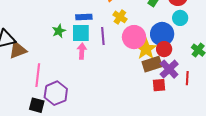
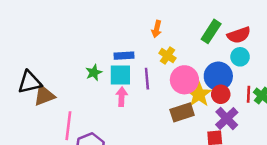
brown rectangle: (152, 64) -> (182, 112), moved
red line: (187, 78) -> (249, 94), moved

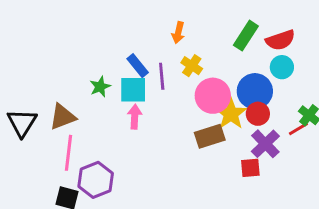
blue rectangle: (124, 56) -> (138, 66), turned 54
purple line: (147, 79) -> (162, 76), moved
black triangle: (30, 82) -> (22, 123), moved, turned -45
red line: (249, 94) -> (298, 129), moved, turned 56
brown triangle: (44, 95) -> (62, 117), moved

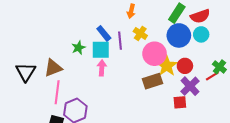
blue circle: (255, 91) -> (179, 35), moved

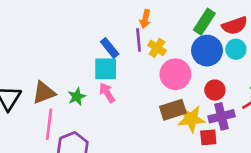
purple line: (120, 41) -> (139, 40), moved
green star: (78, 48) -> (77, 97), moved
yellow star: (167, 66) -> (191, 119), moved, turned 30
pink arrow: (102, 68) -> (107, 93), turned -35
purple cross: (190, 86) -> (221, 116), turned 30

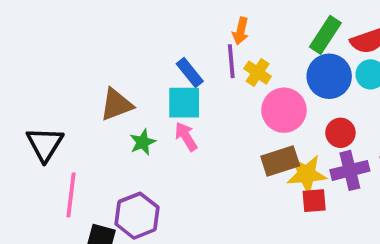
brown triangle: (44, 93) -> (116, 105), moved
pink line: (49, 124) -> (71, 195), moved
red square: (208, 137) -> (314, 201), moved

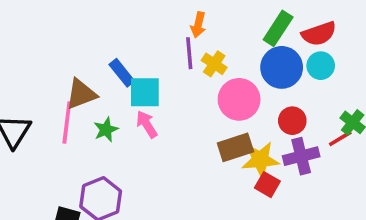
blue rectangle: (190, 73) -> (122, 73), moved
pink line: (71, 195) -> (67, 122), moved
red square: (314, 201) -> (267, 185), turned 35

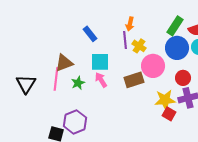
blue rectangle: (122, 73) -> (90, 34), moved
brown rectangle: (235, 147) -> (134, 80), moved

